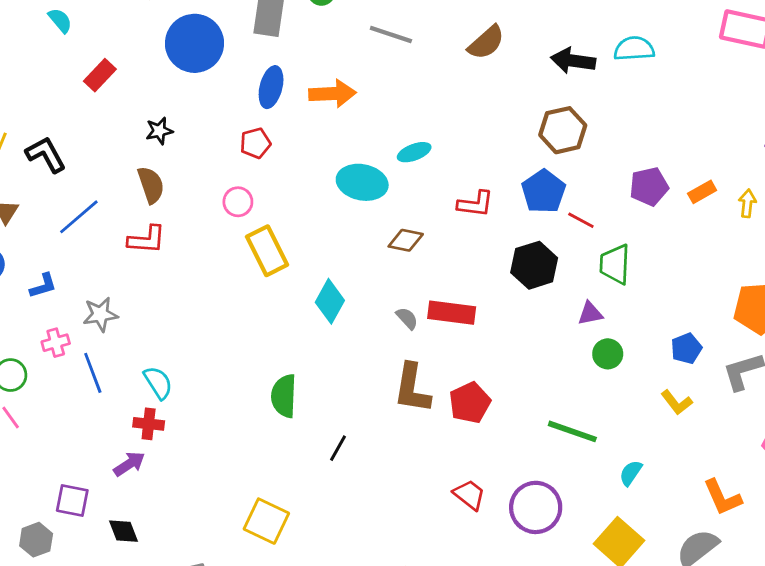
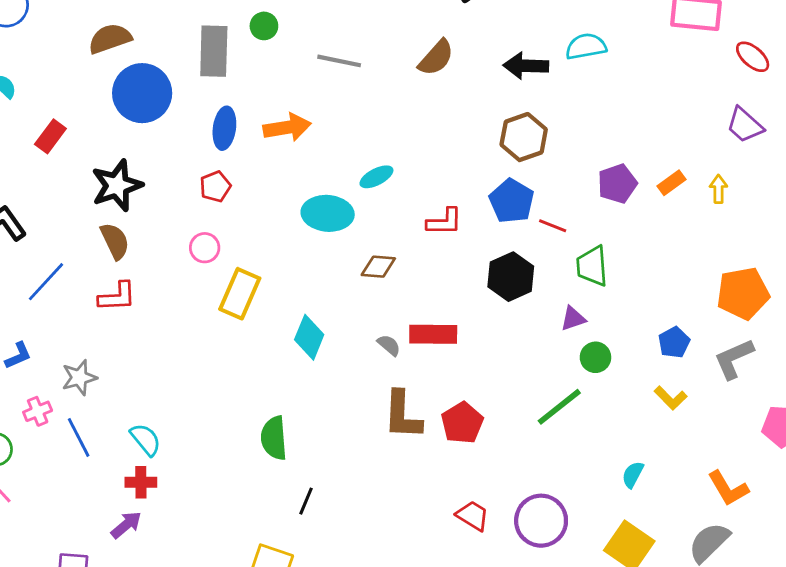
black star: (159, 131) -> (117, 186), size x1.8
yellow rectangle: (267, 251) -> (240, 294), turned 57
green line: (572, 431) -> (559, 407), moved, turned -51
black line: (338, 448) -> (306, 501), moved

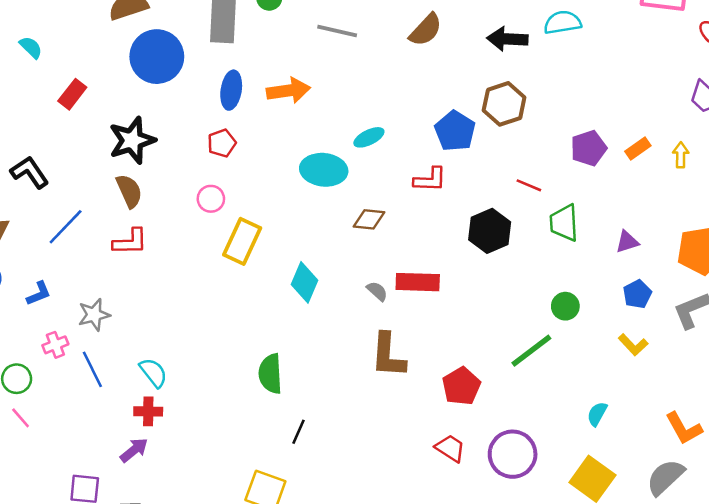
blue pentagon: (512, 201) -> (455, 131), moved
purple triangle: (573, 319) -> (627, 242), moved
red pentagon: (462, 423) -> (461, 386), moved

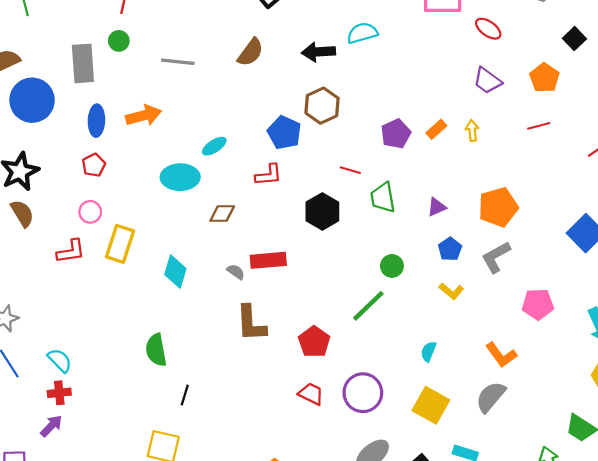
red L-shape: (130, 242) -> (71, 251), moved

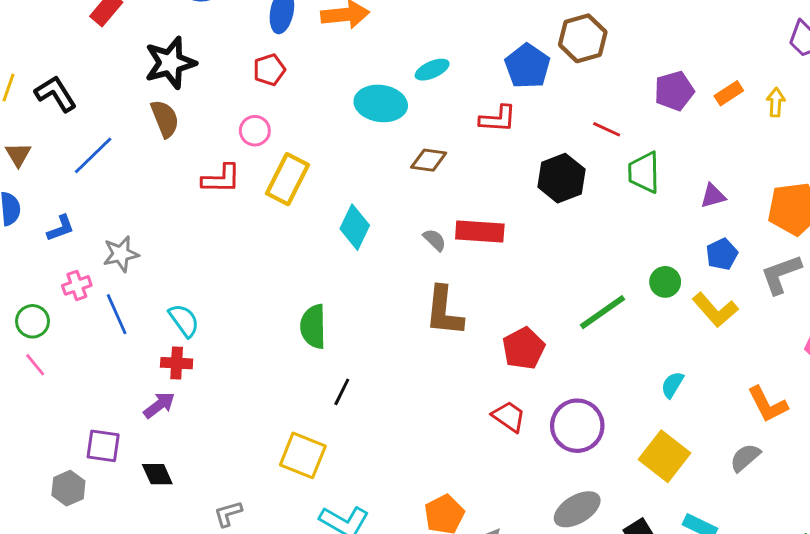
green circle: (392, 266) -> (665, 282), moved
yellow L-shape: (451, 291) -> (715, 310), size x1.4
gray semicircle: (491, 397) -> (745, 458), size x0.7

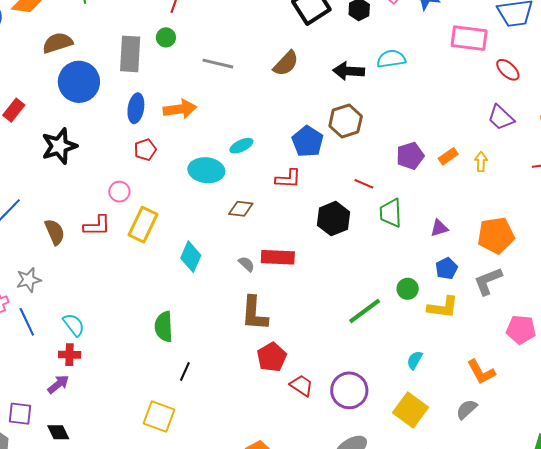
red pentagon: (269, 70) -> (145, 150), moved
brown semicircle: (165, 119) -> (55, 232), moved
yellow L-shape: (715, 310) -> (443, 307), turned -40
red pentagon: (524, 348) -> (272, 357), moved

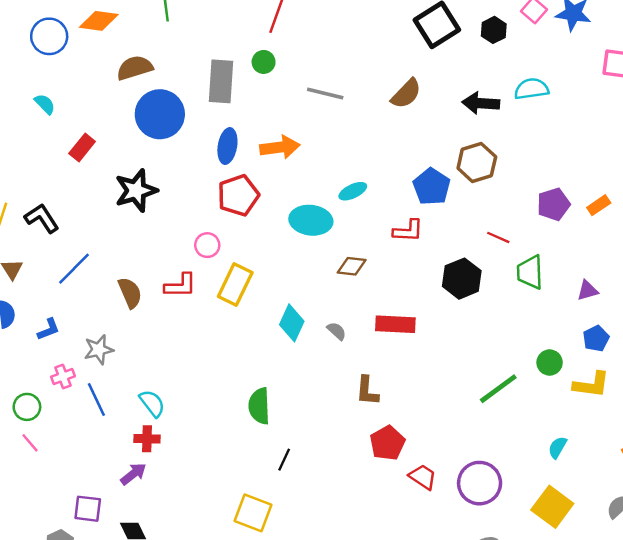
red pentagon: (145, 150) -> (238, 195), size x1.6
gray semicircle: (246, 264) -> (337, 331), moved
brown L-shape: (254, 313) -> (367, 391), size x0.7

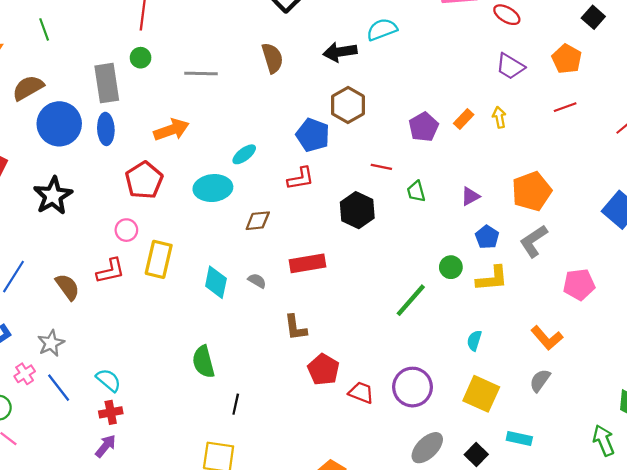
brown semicircle: (406, 94) -> (272, 58), turned -48
blue ellipse: (227, 146) -> (106, 129), moved
green trapezoid: (530, 272) -> (416, 191), size x0.7

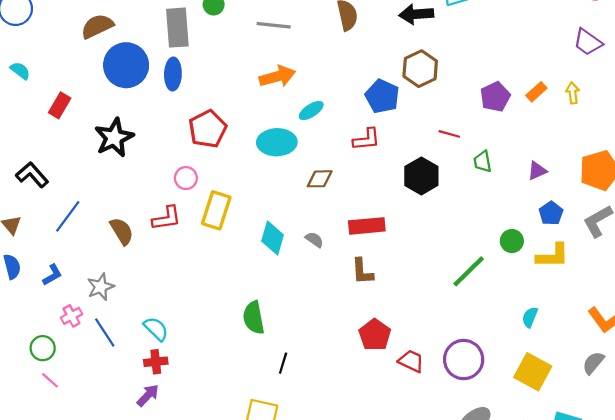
orange arrow: (171, 130) -> (277, 76), moved
brown L-shape: (296, 327) -> (362, 271), moved

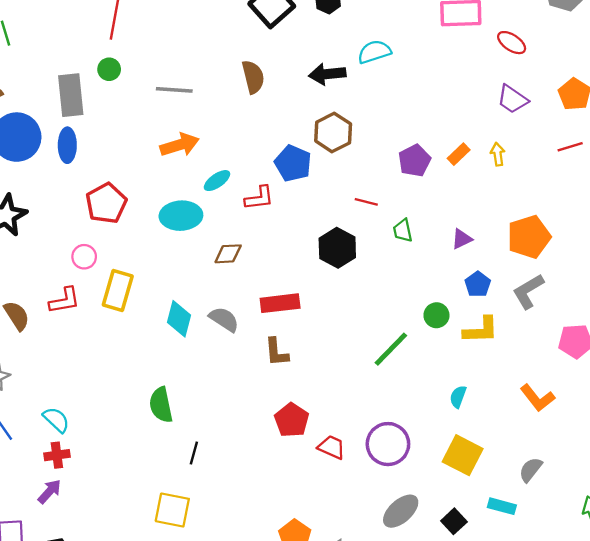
red L-shape: (366, 139) -> (259, 198), moved
gray semicircle: (314, 240) -> (224, 319), size x1.5
gray semicircle: (593, 363) -> (531, 470), moved

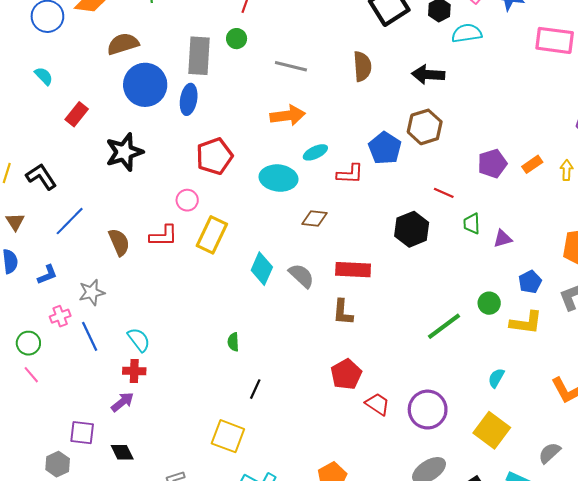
cyan semicircle: (374, 52) -> (467, 33), moved
purple triangle: (462, 239) -> (503, 239), moved
green semicircle: (161, 405) -> (233, 342), size x0.6

